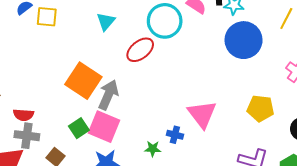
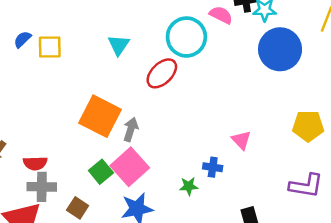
gray arrow: (108, 95) -> (131, 129), size x0.7
pink triangle: (202, 114) -> (241, 140), size x0.6
pink square: (104, 127) -> (130, 167), turned 32

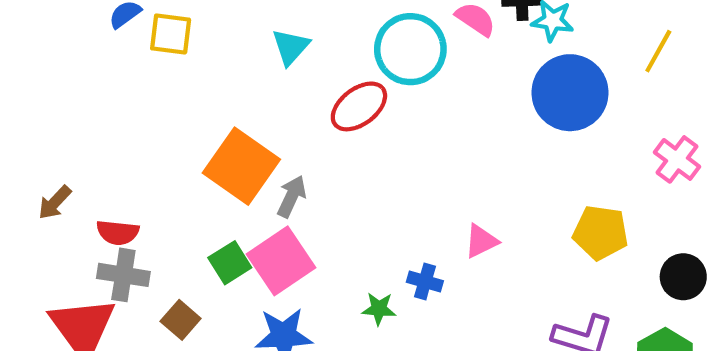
pink triangle: (241, 140) -> (481, 241), turned 40

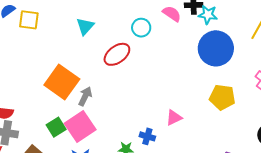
cyan circle: (410, 49) -> (141, 28), size x0.6
yellow pentagon: (601, 233) -> (222, 97), moved

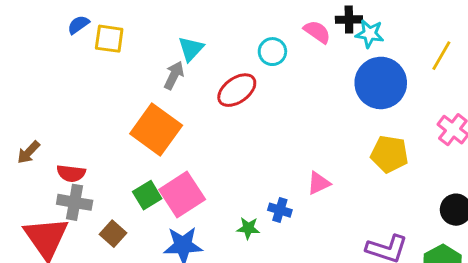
gray arrow: (85, 96) -> (174, 75), moved

